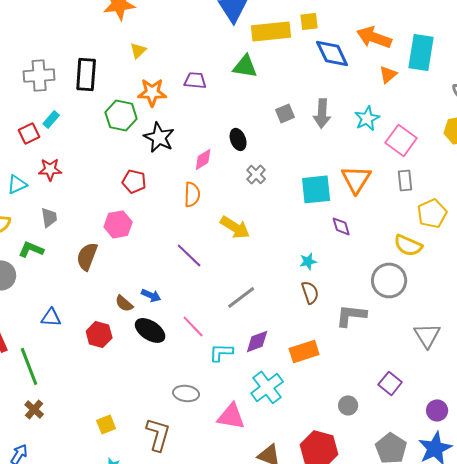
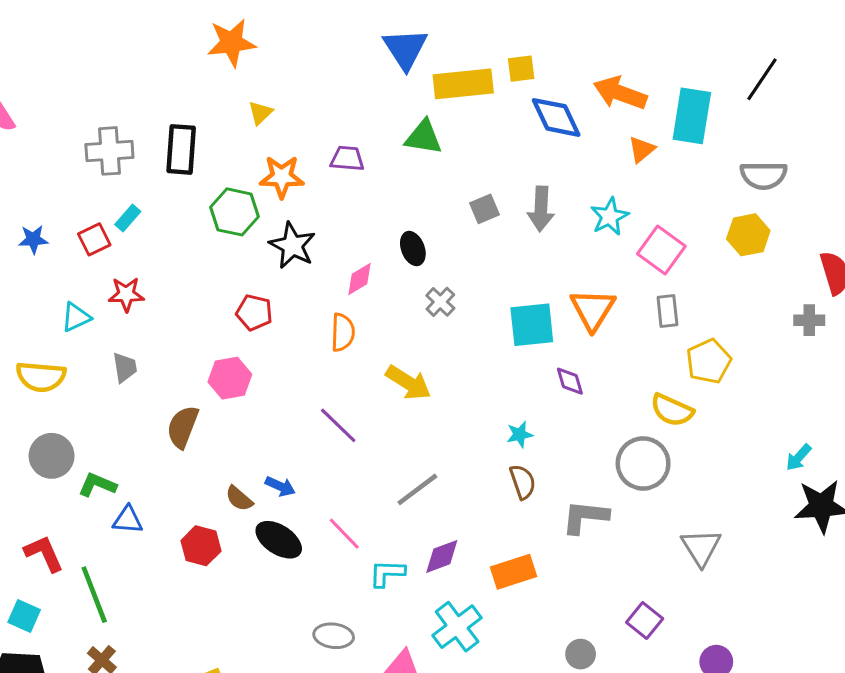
green L-shape: (31, 249) -> (97, 485), moved

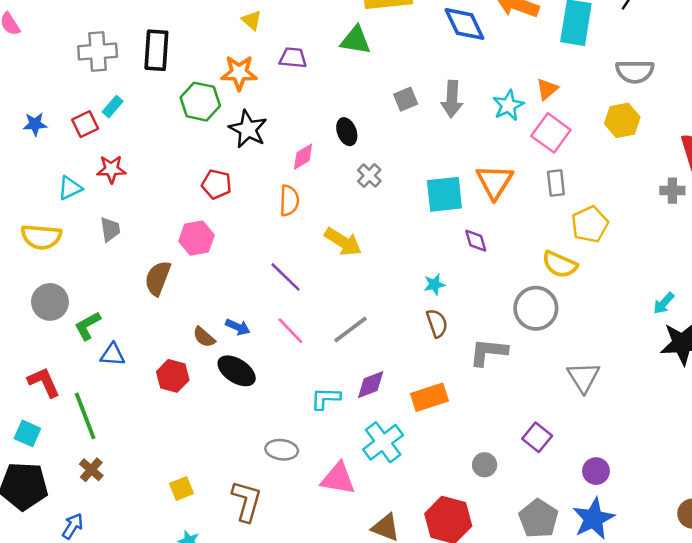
yellow triangle: (260, 113) -> (252, 20), moved, turned -35
orange triangle: (642, 149) -> (547, 89), moved
green L-shape: (97, 485) -> (88, 326), turned -52
pink line: (344, 534) -> (290, 331), moved

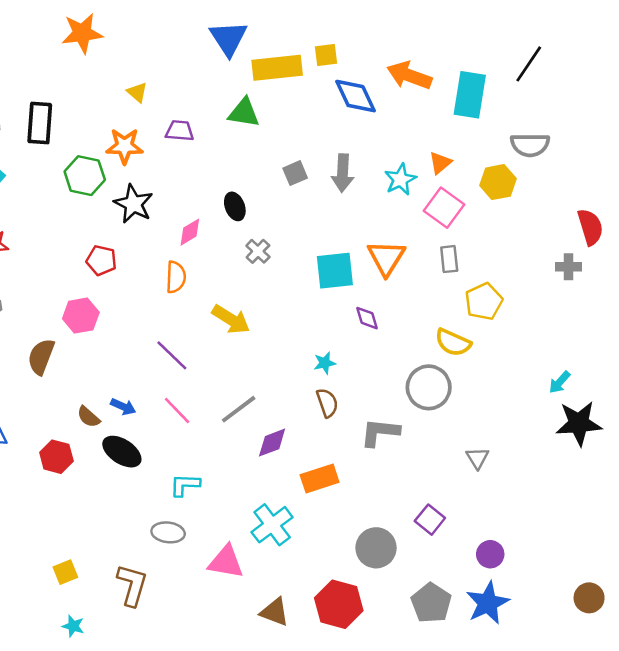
yellow hexagon: (622, 120) -> (498, 182), moved
gray triangle: (583, 377) -> (477, 458), size x0.7
purple diamond: (371, 385) -> (272, 443), moved
cyan L-shape: (325, 398) -> (185, 485), moved
gray circle: (485, 465) -> (376, 548), size x1.6

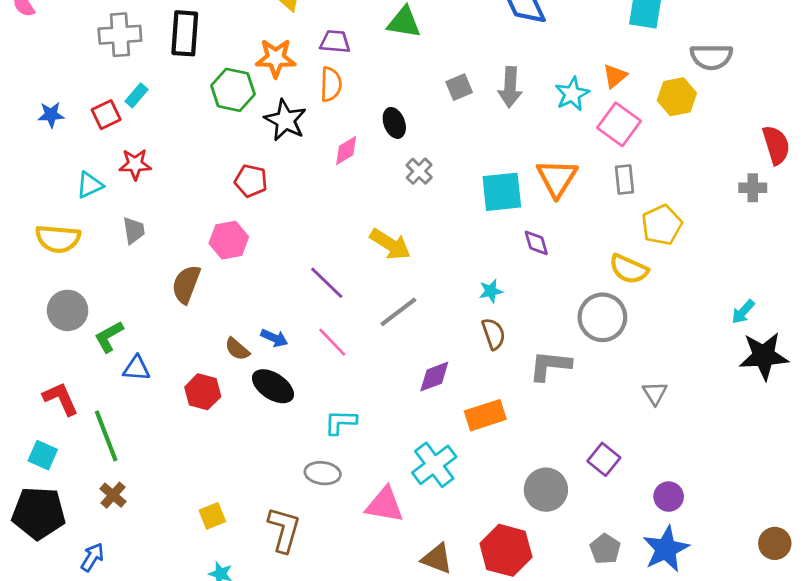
orange semicircle: (176, 277) -> (331, 84), moved
gray line: (239, 409) -> (398, 312), moved
gray pentagon: (431, 603) -> (605, 549), size x0.7

